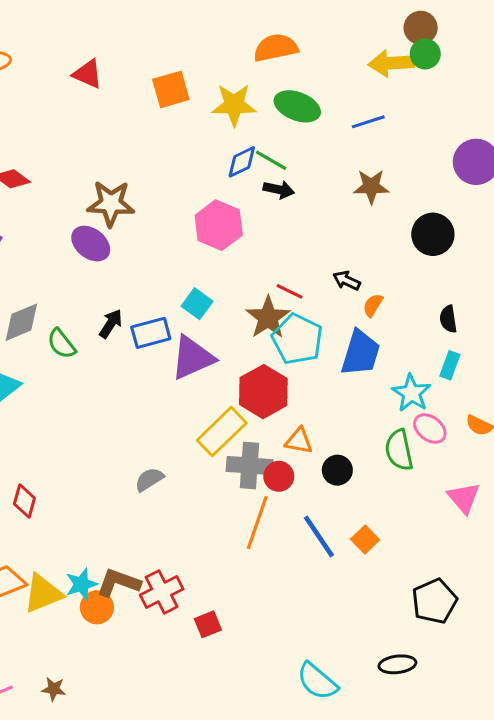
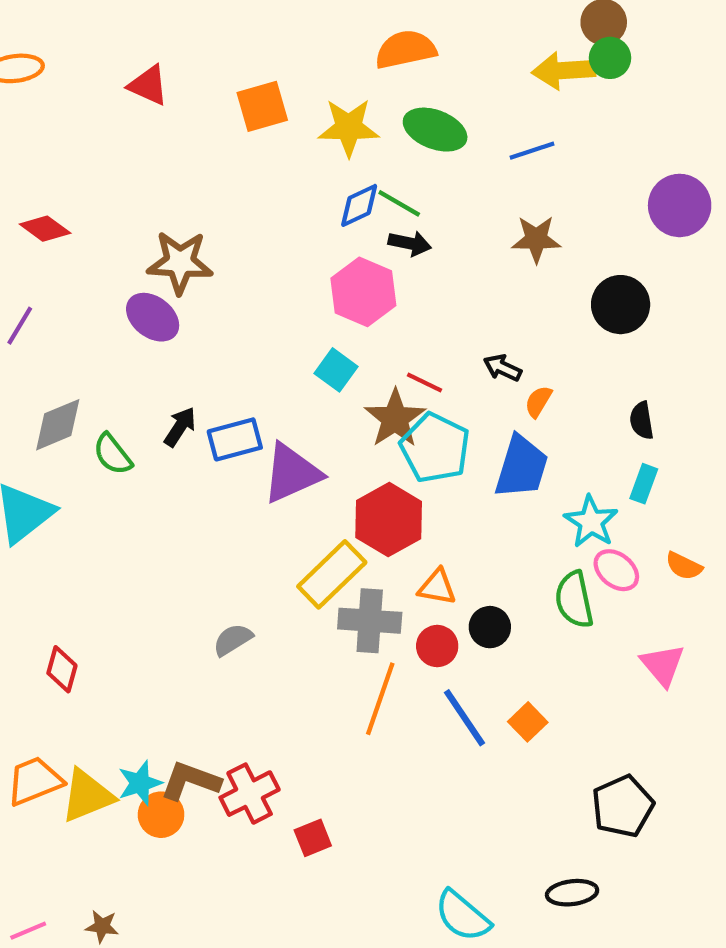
pink hexagon: (219, 225) -> (363, 292), moved
cyan square: (197, 304) -> (336, 370), moved
red circle: (279, 476) -> (437, 646), moved

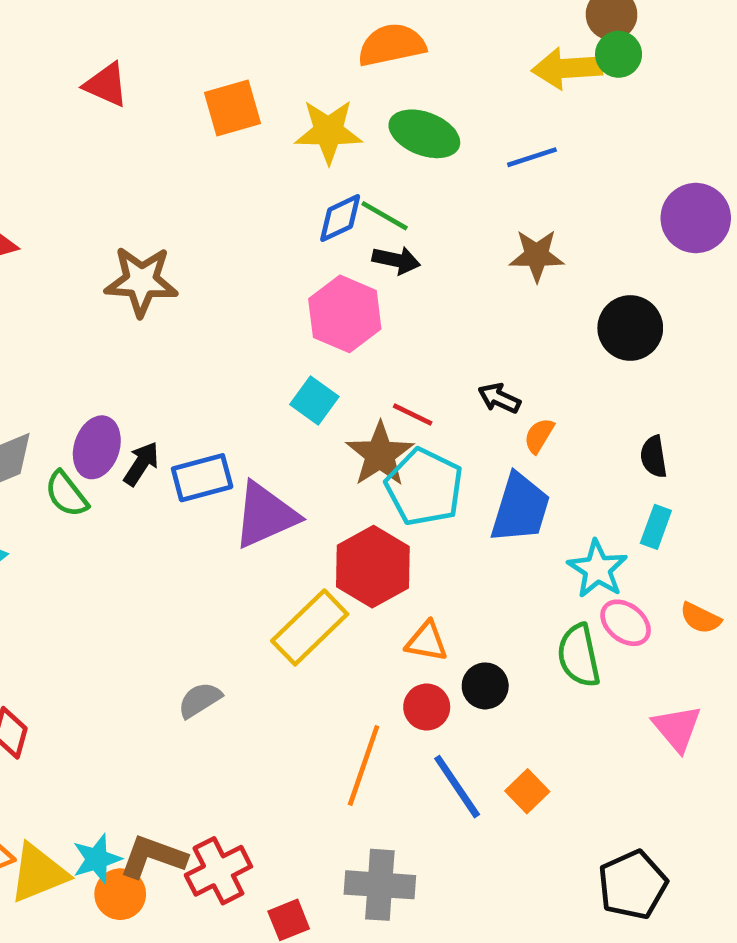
purple ellipse: (153, 317) -> (97, 447), moved, turned 70
gray cross: (370, 621) -> (380, 885), moved

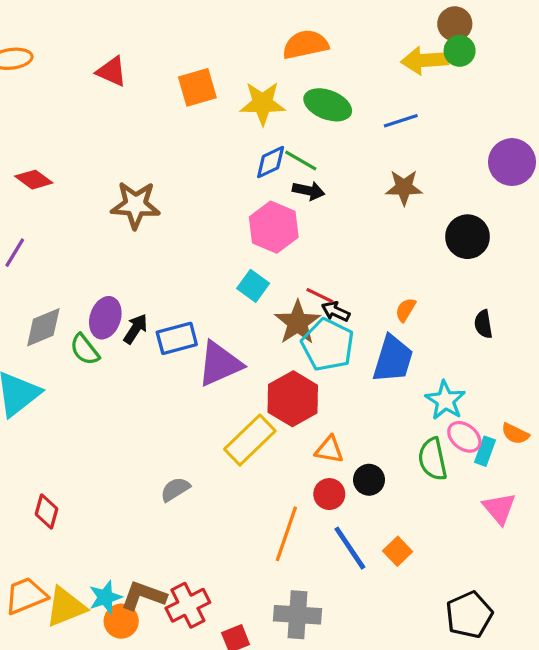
black arrow: (499, 398) -> (336, 311), moved
cyan rectangle: (656, 527) -> (485, 451), moved

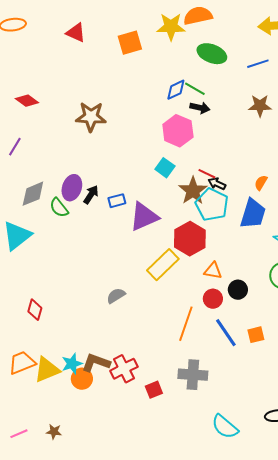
yellow star: (263, 103) -> (171, 27), moved
blue rectangle: (177, 338) -> (117, 201), size x0.7
orange square: (398, 551) -> (256, 335), turned 30

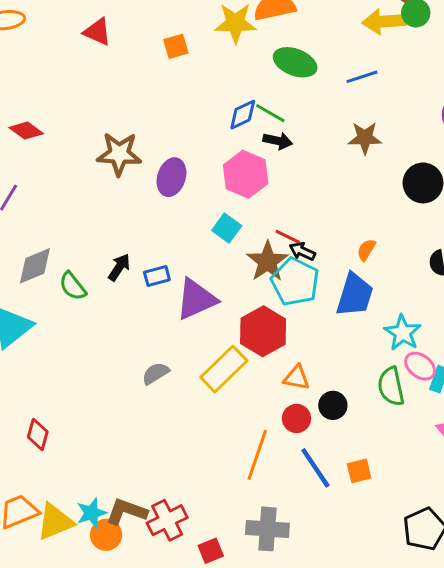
orange square: (130, 43) -> (176, 46), size x0.7
purple ellipse: (72, 188) -> (171, 177), moved
gray semicircle: (116, 296) -> (156, 373), moved

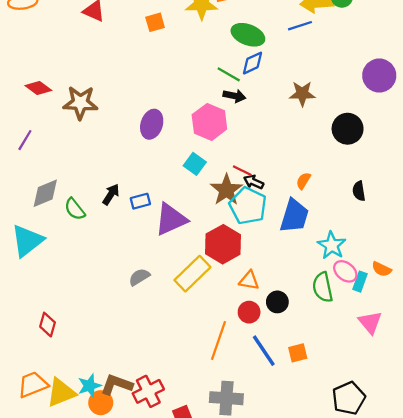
blue line: (362, 77) -> (300, 26), moved
blue diamond: (243, 115) -> (252, 63), moved
brown star: (119, 154) -> (80, 103), moved

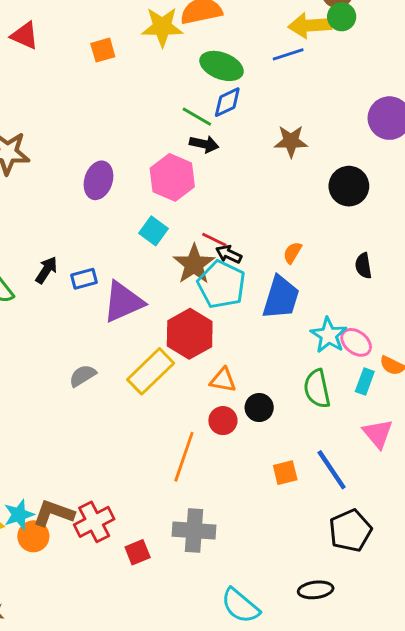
pink ellipse: (345, 271) -> (356, 342), moved
blue line: (264, 351) -> (332, 470), moved

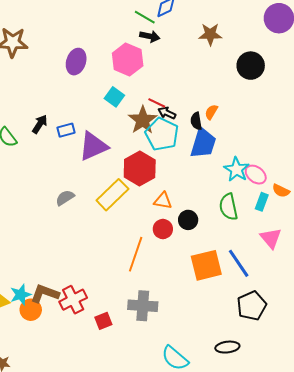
black semicircle: (363, 266) -> (196, 121), moved
orange square: (285, 473) -> (206, 265), size x1.8

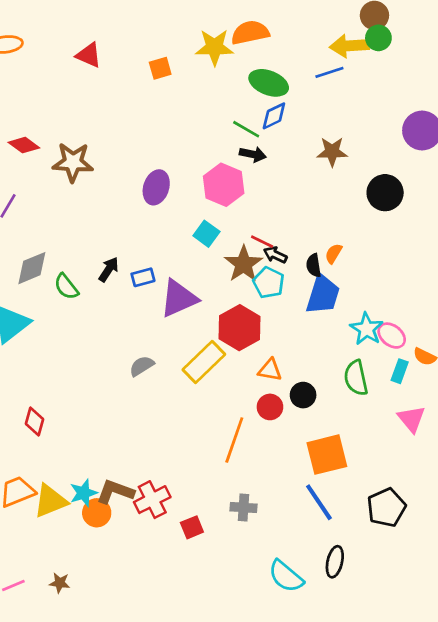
cyan pentagon: (162, 134) -> (269, 283), size x0.7
blue line: (239, 263) -> (319, 502), moved
gray cross: (143, 306) -> (244, 507), size x0.7
black ellipse: (227, 347) -> (335, 562), moved, turned -70

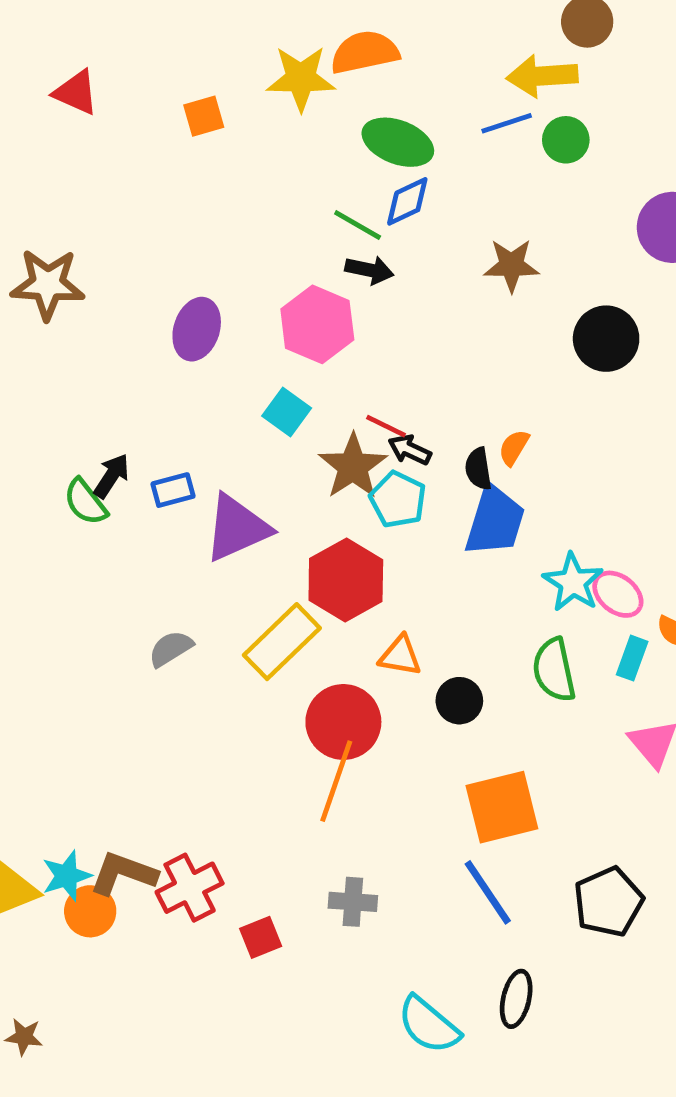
green circle: (378, 38) -> (566, 140), moved
green semicircle: (66, 287) -> (85, 502), moved
red circle: (270, 407) -> (343, 722), moved, size x1.6

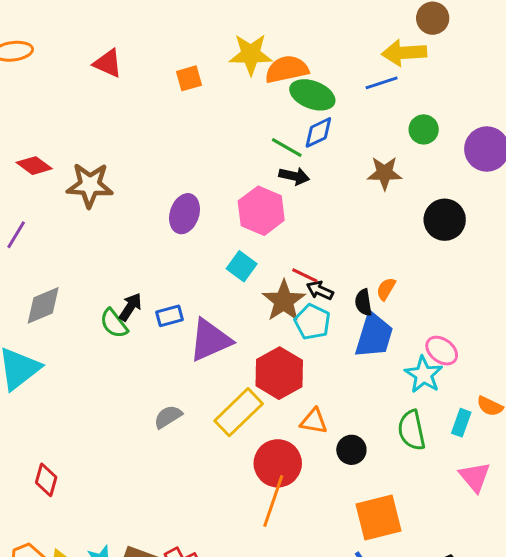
orange semicircle: (365, 52) -> (287, 69), moved
green circle: (566, 140) -> (424, 129), moved
pink ellipse: (618, 594) -> (442, 351), moved

